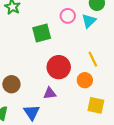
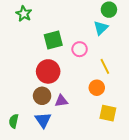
pink circle: (68, 16) -> (80, 49), moved
red circle: (59, 67) -> (48, 71), moved
brown circle: (11, 84) -> (42, 96), moved

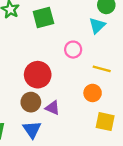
green square: (53, 40) -> (43, 18), moved
yellow line: (105, 66) -> (102, 69), turned -49
purple triangle: (61, 101) -> (53, 108), turned 32

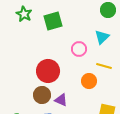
cyan triangle: (97, 26) -> (102, 37), moved
orange circle: (93, 93) -> (89, 81), moved

